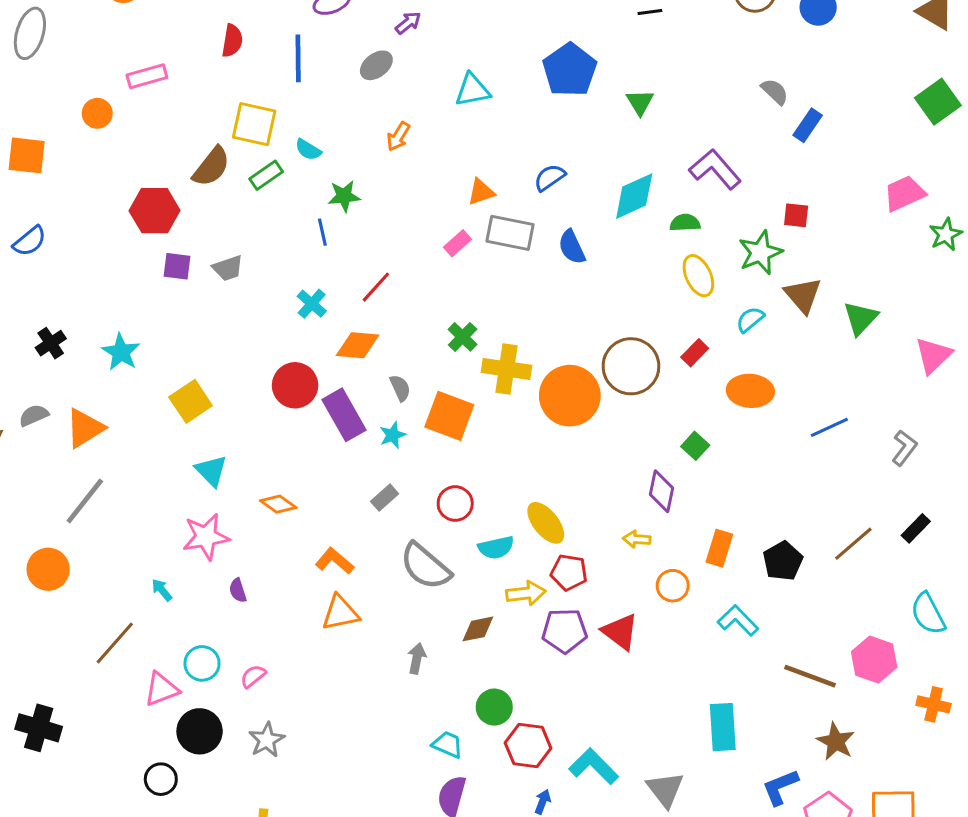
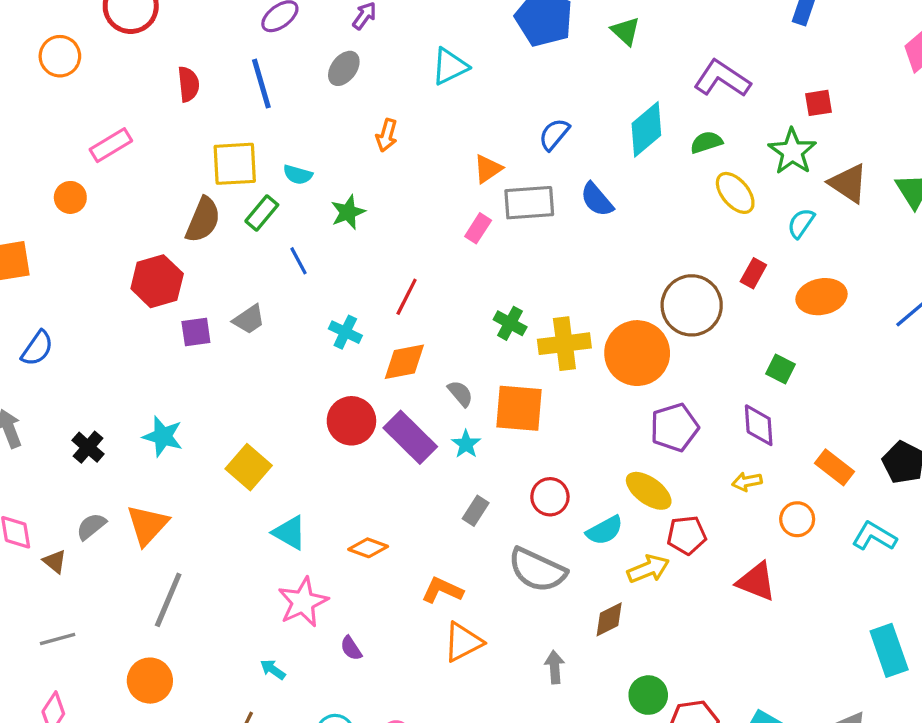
blue line: (322, 232) -> (299, 261), moved
orange rectangle: (719, 548) -> (834, 467), turned -54
purple pentagon: (565, 631) -> (674, 427), moved

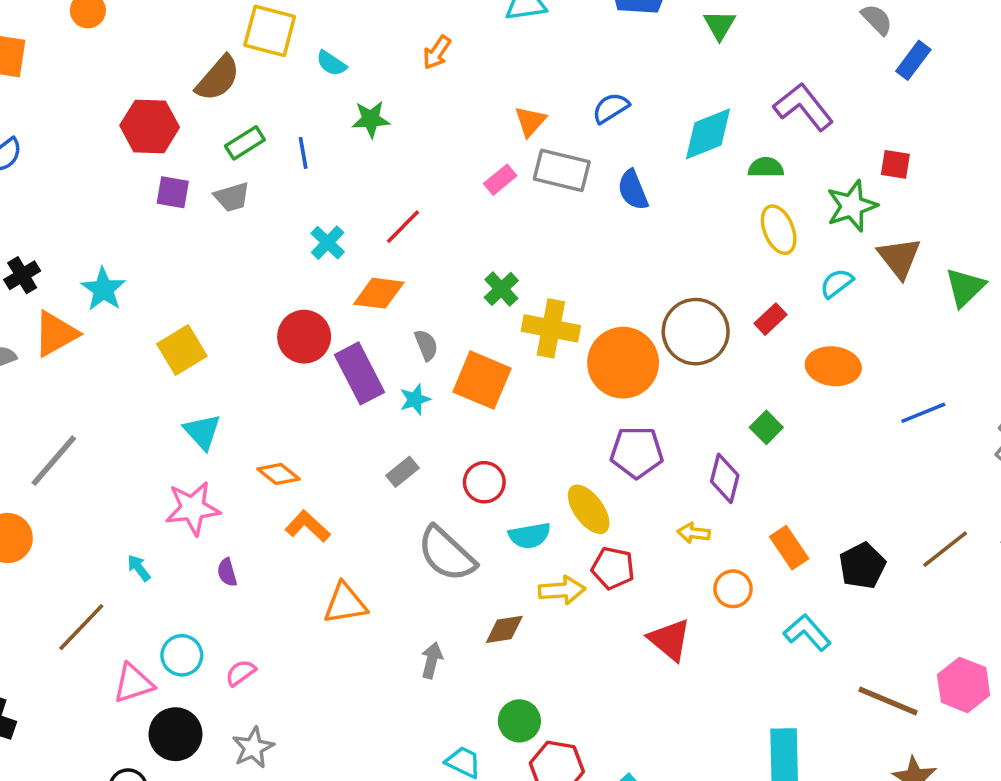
orange triangle: (488, 169) -> (530, 121), turned -32
green rectangle: (262, 213) -> (245, 143), moved
orange triangle: (147, 525) -> (56, 334), moved
orange L-shape: (442, 590) -> (308, 526), moved

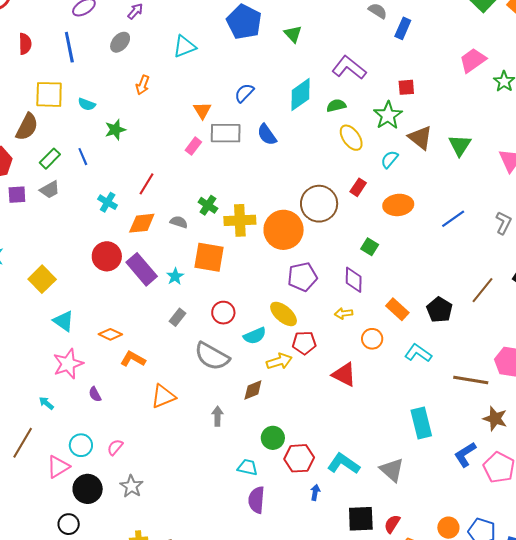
gray semicircle: (426, 345) -> (179, 222), moved, turned -36

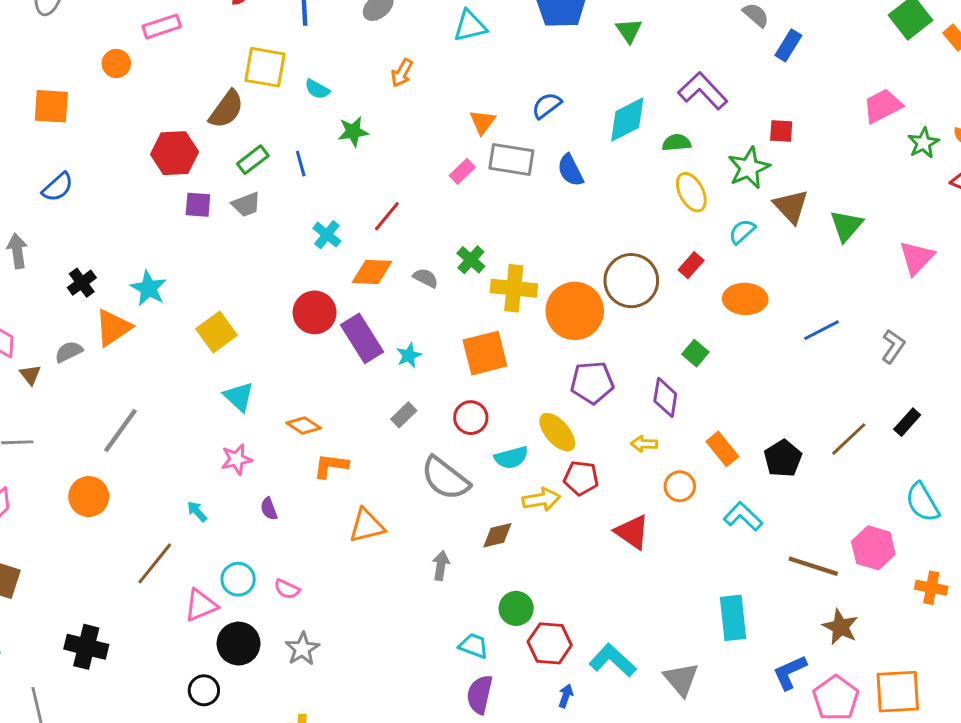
orange square: (209, 257) -> (485, 353), moved, turned -32
orange L-shape: (133, 359) -> (331, 466), turned -30
pink star: (68, 364) -> (236, 459), size x0.7
pink semicircle: (115, 447) -> (287, 589), turned -114

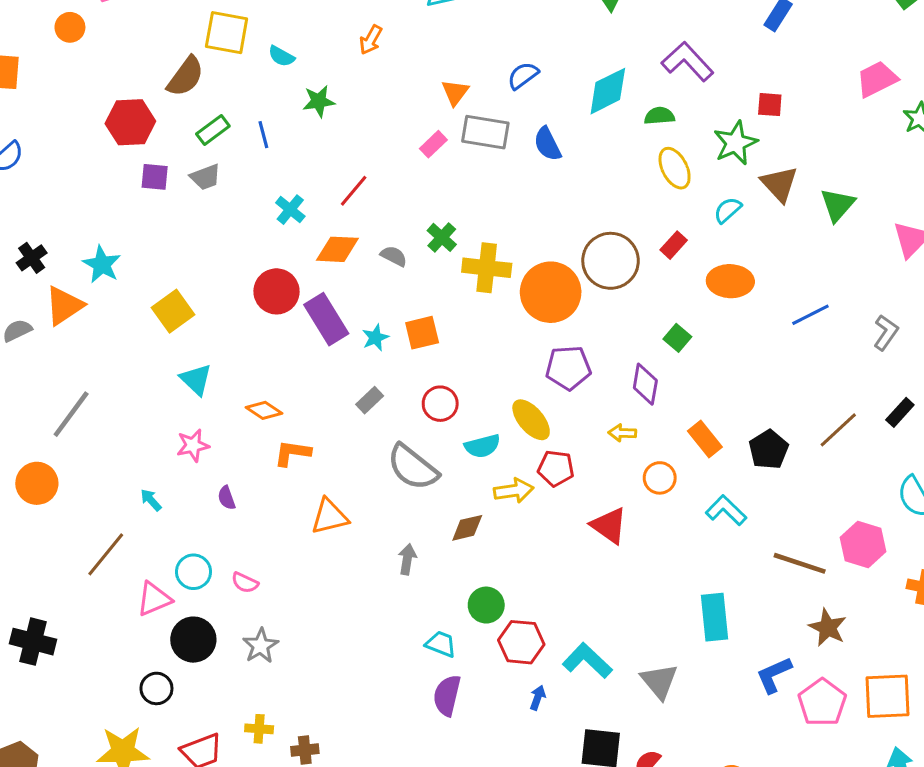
orange square: (485, 353) -> (422, 333), moved, size x0.7

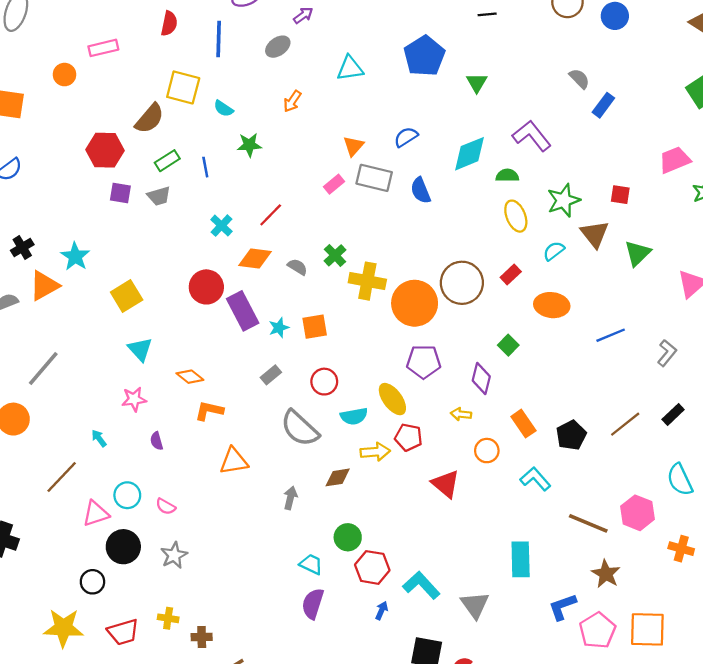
red square: (770, 105) -> (620, 195), moved

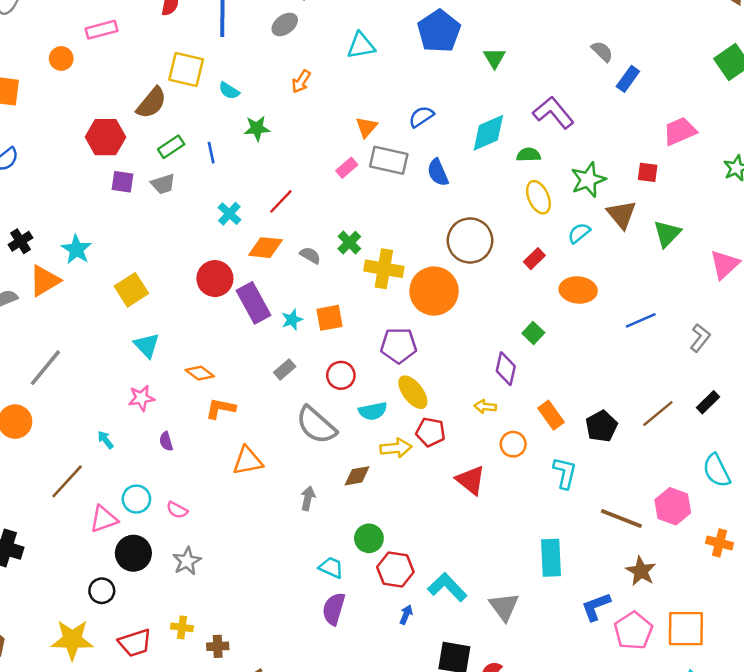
pink trapezoid: (675, 160) -> (680, 131), moved
brown circle: (462, 283) -> (470, 240), moved
purple pentagon: (424, 362) -> (399, 345), moved
cyan L-shape: (535, 479) -> (565, 473), turned 56

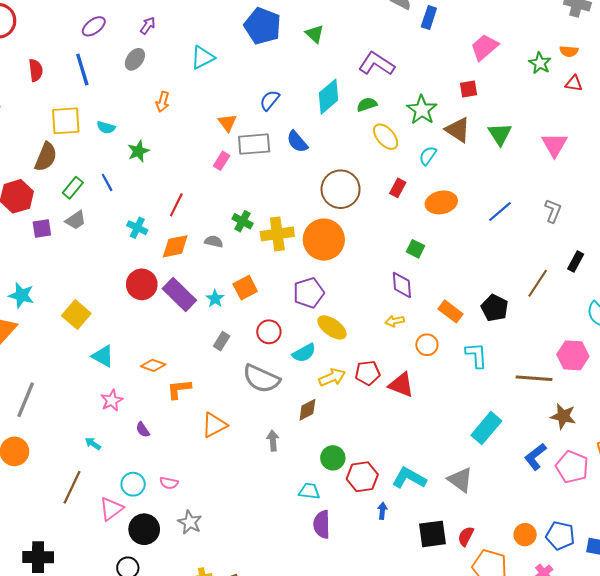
red pentagon: (431, 432) -> (368, 373), moved
cyan rectangle: (551, 558) -> (486, 428), turned 60

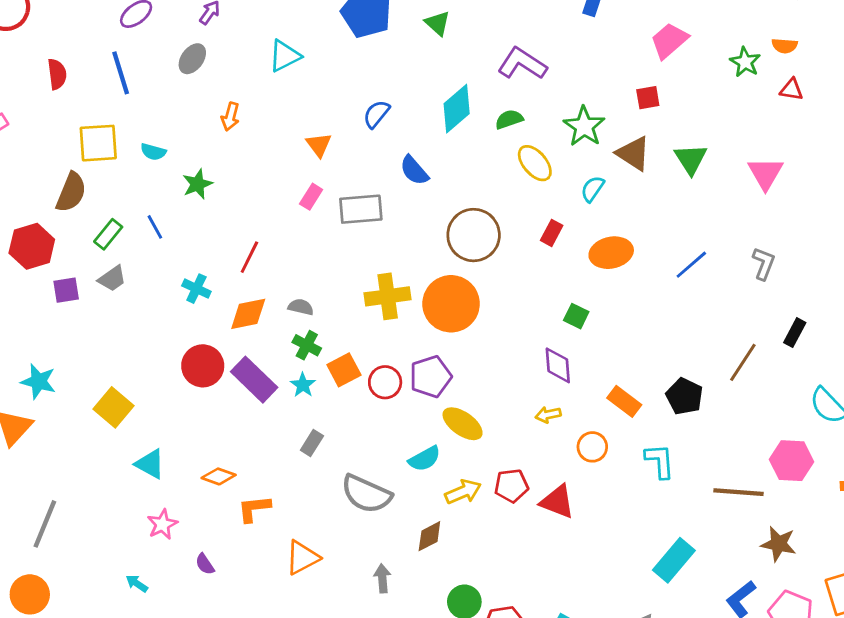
gray rectangle: (254, 144) -> (361, 209), moved
green cross: (242, 221) -> (307, 345), moved
red circle: (269, 332) -> (385, 382), moved

